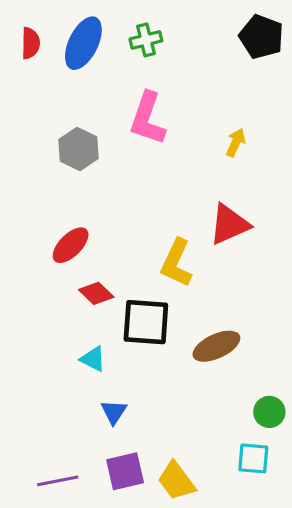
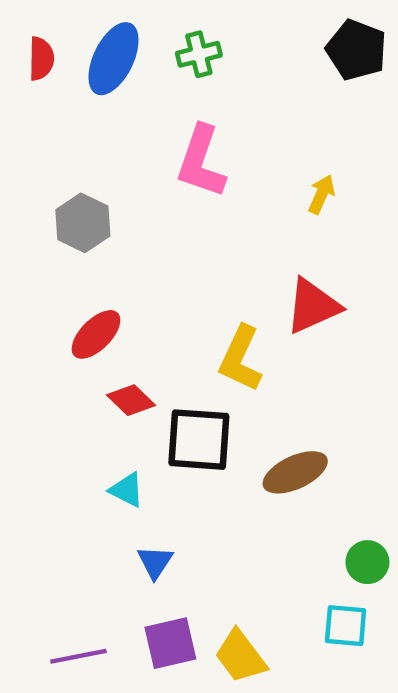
gray hexagon: (79, 149) -> (83, 223), moved

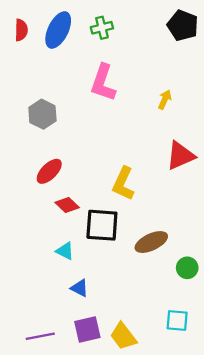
red triangle: (313, 306) -> (180, 156), moved
blue triangle: (155, 562) -> (79, 288), turned -36
green circle: (367, 562) -> (187, 268), moved

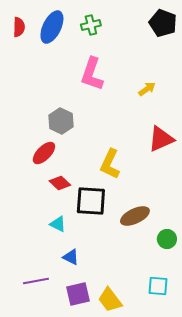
yellow arrow: (165, 100) -> (147, 89), turned 30
gray hexagon: (42, 114) -> (61, 121), moved
purple line: (40, 336) -> (36, 281), moved

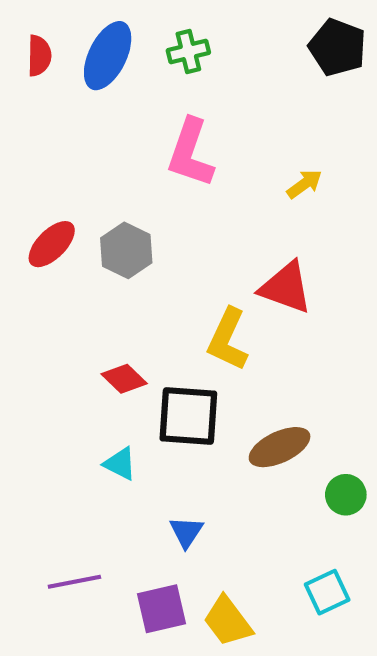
red triangle: (161, 139) -> (286, 288), moved, turned 44
red ellipse: (44, 153) -> (52, 244), moved
blue triangle: (71, 257) -> (186, 532), moved, turned 36
cyan square: (158, 286) -> (327, 592), turned -30

